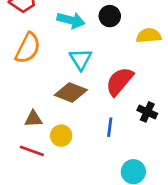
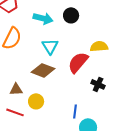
yellow semicircle: (149, 36) -> (99, 46), moved
blue line: (110, 127) -> (75, 111), moved

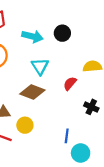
red semicircle: (78, 62) -> (70, 83), size x0.6

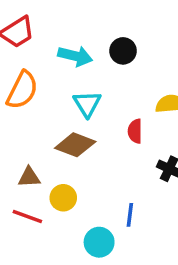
red semicircle: (70, 83) -> (135, 131), turned -40
cyan circle: (81, 153) -> (99, 242), moved

